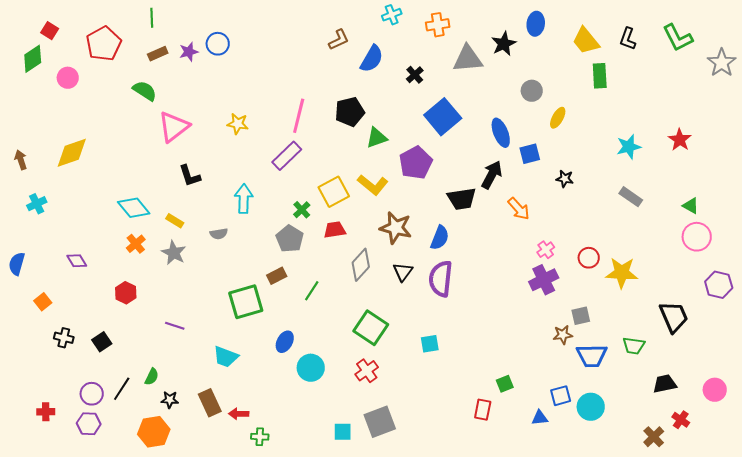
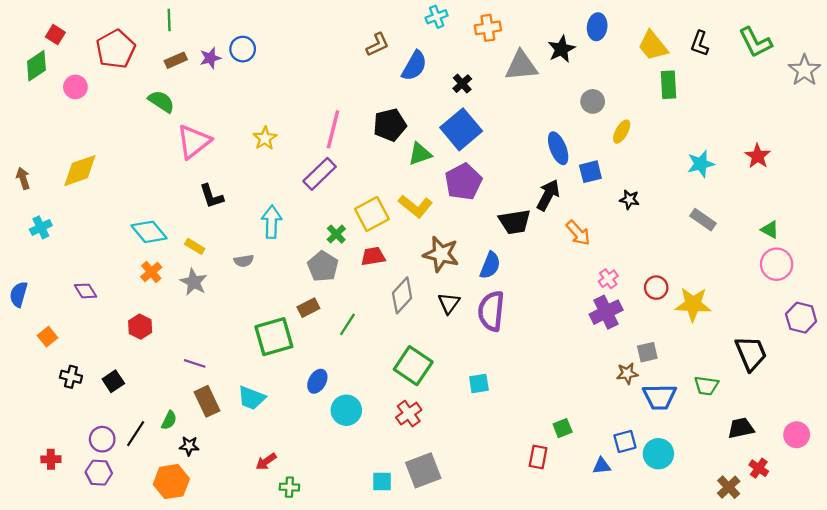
blue square: (443, 117) -> (461, 129), moved
yellow star: (238, 124) -> (265, 138), turned 30
brown rectangle: (210, 403) -> (207, 401), moved
red arrow: (239, 414) -> (266, 461), turned -36

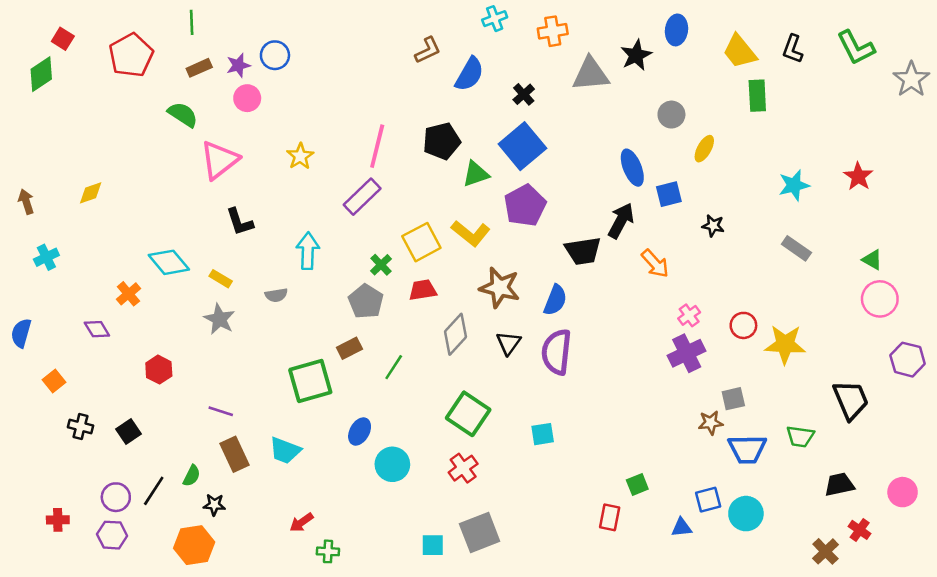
pink circle: (75, 87) -> (247, 98), moved
yellow diamond: (80, 171) -> (91, 193), size x0.6
orange cross: (151, 272) -> (128, 294), moved

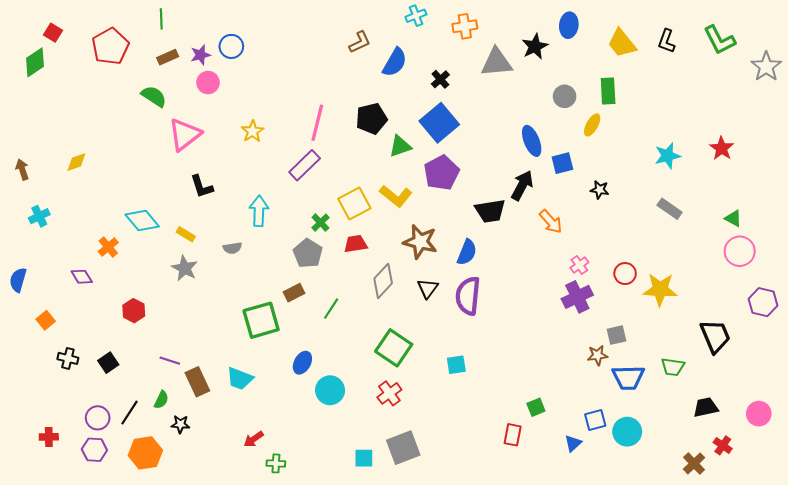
green rectangle: (757, 96) -> (608, 91), moved
purple line: (221, 411) -> (170, 361), moved
blue triangle: (682, 527) -> (573, 443), turned -36
orange hexagon: (194, 545) -> (145, 453), moved

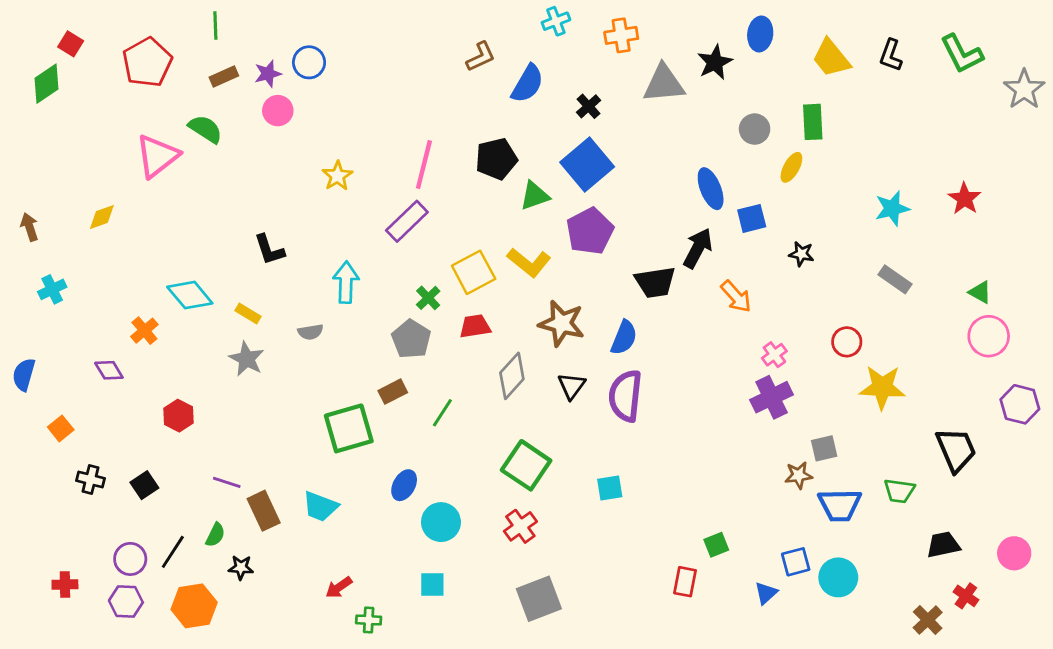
pink triangle: (185, 135) -> (157, 156), moved
red circle: (625, 274) -> (847, 342), moved
cyan square: (364, 458) -> (432, 584), moved

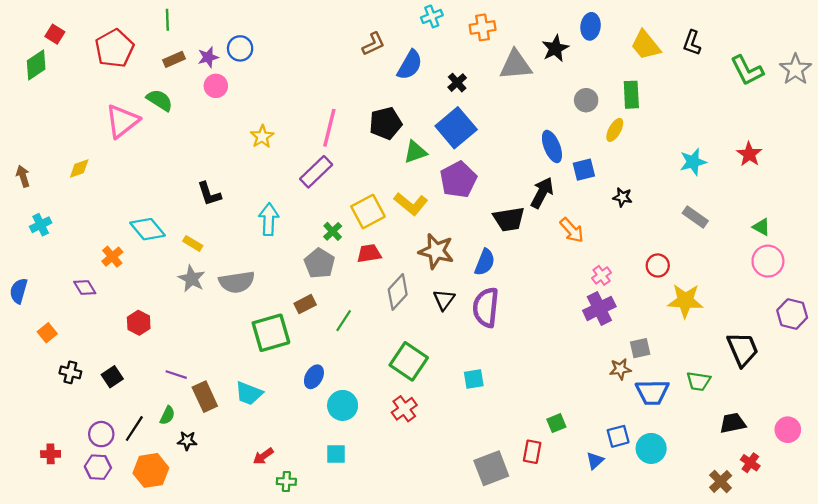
green L-shape: (962, 54) -> (747, 70), moved
gray semicircle: (310, 332) -> (237, 282), moved, size x1.8
gray square: (539, 599) -> (491, 468), moved

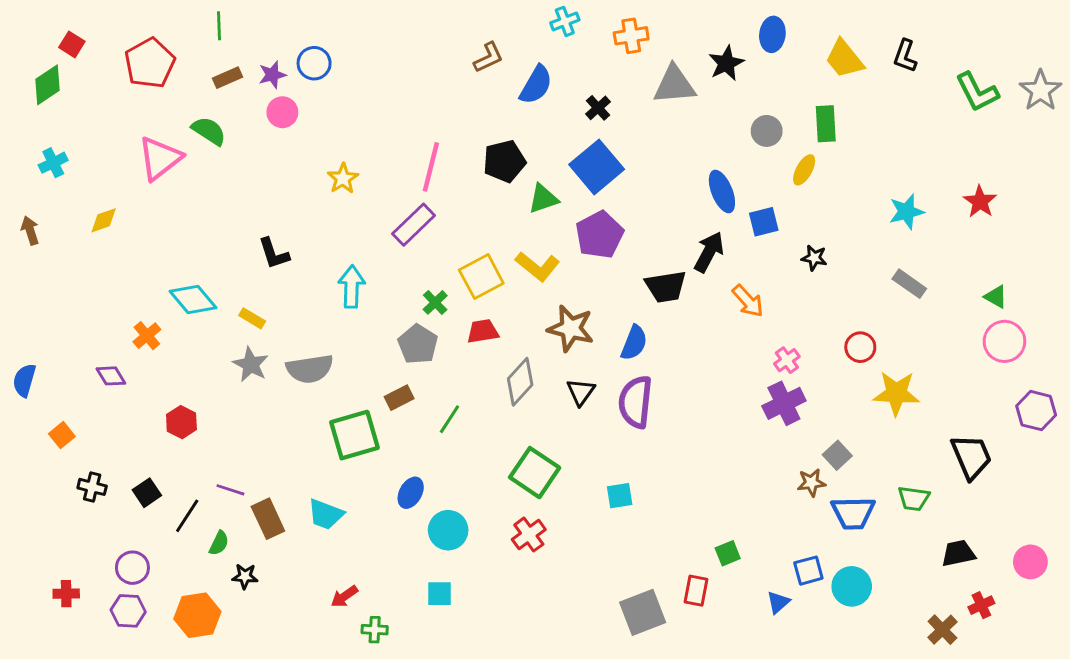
cyan cross: (41, 225) -> (53, 163), moved
gray square: (640, 348) -> (837, 455), turned -30
black line: (134, 429) -> (187, 516), moved
red cross: (750, 463) -> (981, 605), turned 30

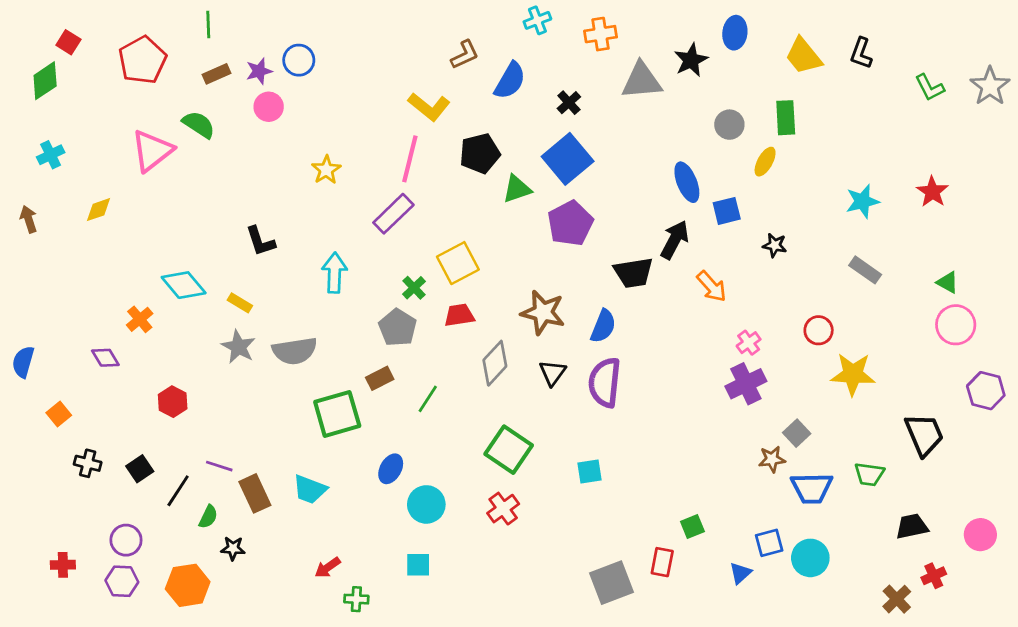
green L-shape: (977, 92) -> (930, 88), size x0.7
yellow L-shape: (537, 266) -> (429, 107), moved

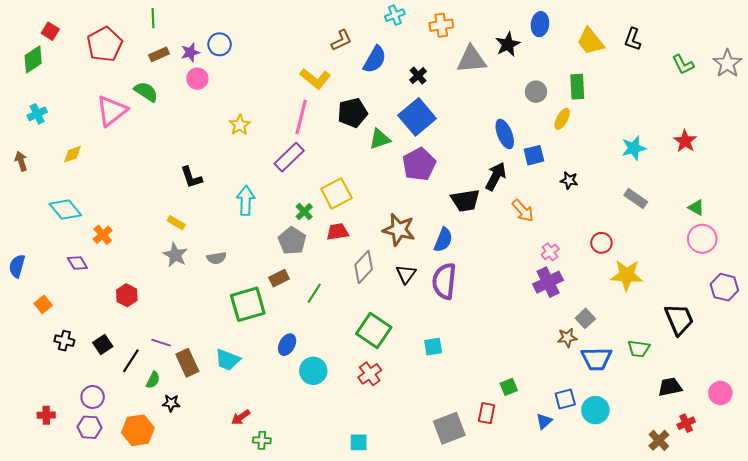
cyan diamond: (184, 285) -> (65, 210), moved
gray semicircle: (295, 351) -> (217, 258), size x0.6
cyan square: (418, 565) -> (359, 442), moved

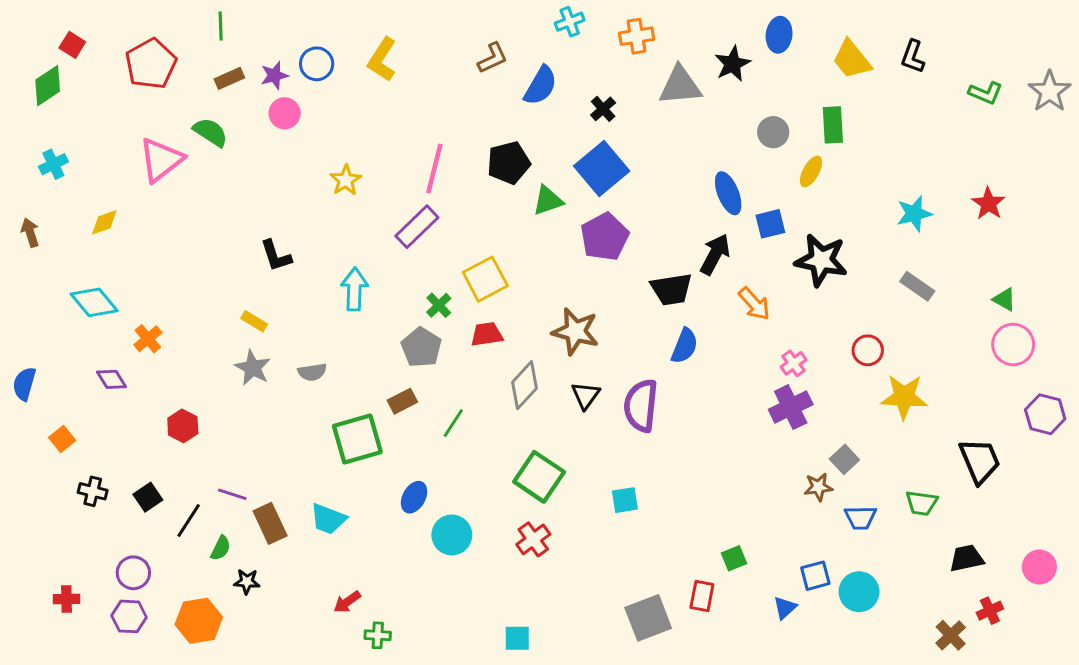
green L-shape: (683, 64) -> (986, 93), turned -40
yellow L-shape: (315, 79) -> (382, 59), moved, turned 84
black star: (569, 180) -> (821, 260), size x2.0
blue semicircle: (443, 240) -> (685, 346), moved
blue trapezoid: (596, 359) -> (860, 518), size x0.7

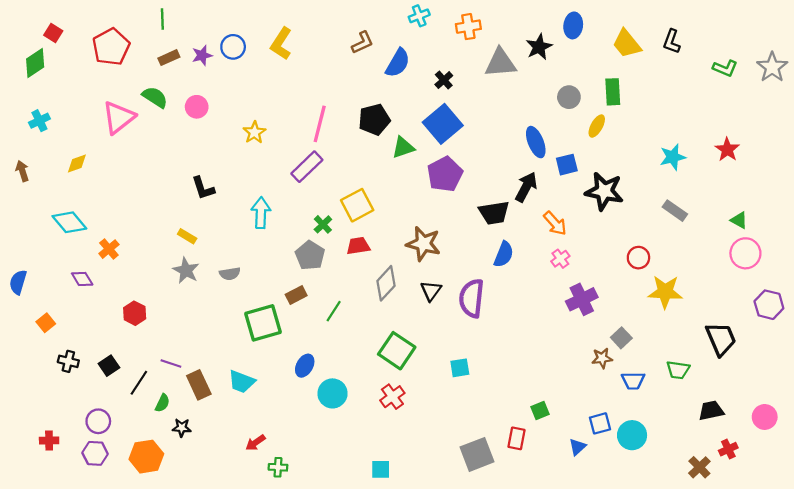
pink circle: (285, 113) -> (197, 107), moved
pink cross: (794, 363) -> (560, 259), moved

